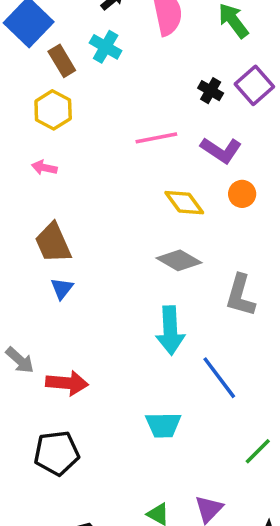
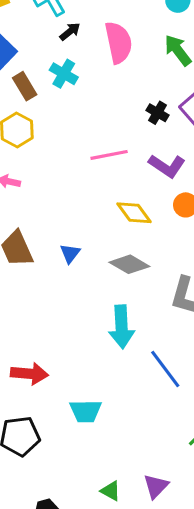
blue triangle: (62, 288) -> (70, 253), moved
cyan trapezoid: (163, 425) -> (86, 411), moved

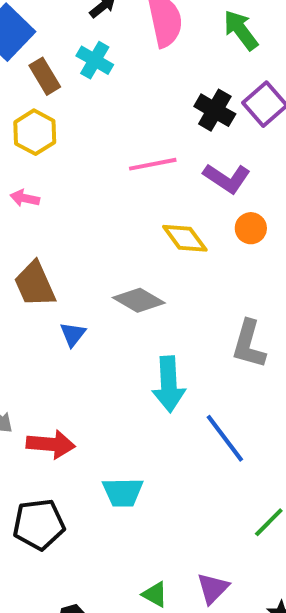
black cross: (158, 113) -> (215, 110), size x1.4
blue triangle: (70, 253) -> (73, 334), moved
gray diamond: (129, 264) -> (139, 300), moved

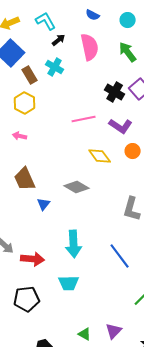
cyan arrow: (169, 384) -> (74, 244), moved

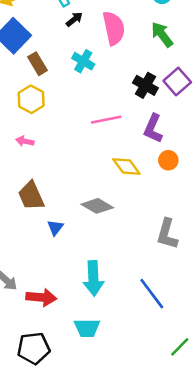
cyan cross: (55, 67) -> (83, 61), moved
purple L-shape: (121, 126) -> (153, 128), turned 80

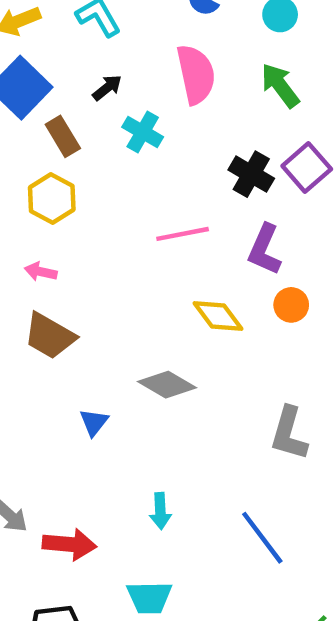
black arrow: (74, 19) -> (107, 88), moved
brown trapezoid: (31, 196) -> (50, 336), moved, turned -36
cyan arrow: (93, 278) -> (160, 511), size x0.6

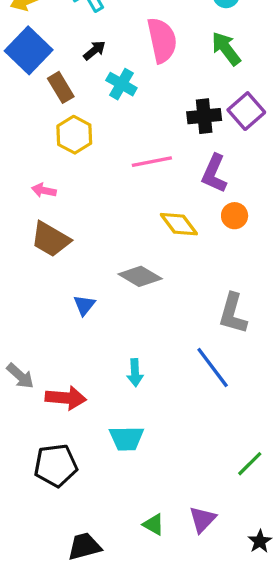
black cross: (251, 174) -> (204, 116), turned -36
yellow hexagon: (52, 198) -> (74, 135), moved
blue line: (262, 538) -> (213, 368), moved

